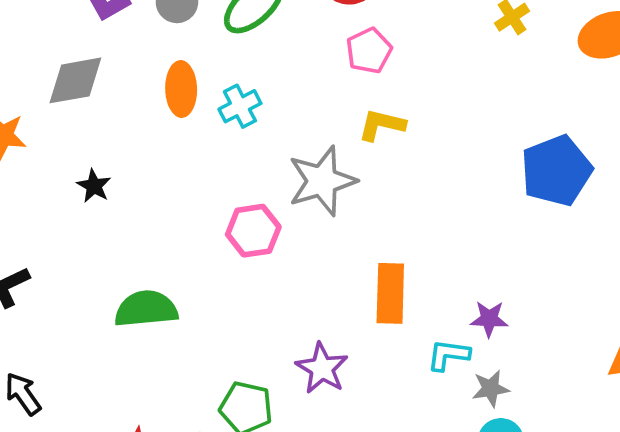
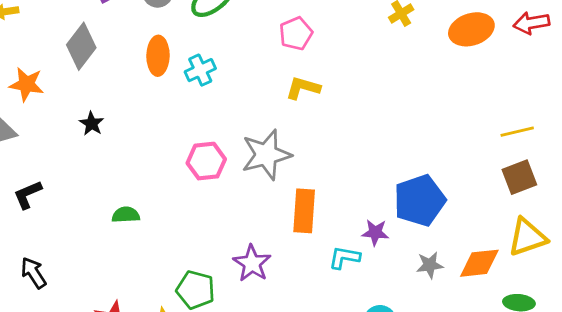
gray diamond: (75, 80) -> (81, 46), turned -45
blue pentagon: (556, 171) -> (420, 200), moved
gray star: (322, 181) -> (266, 155), moved
green semicircle: (146, 309) -> (126, 215), size x0.6
gray star: (491, 389) -> (430, 265), moved

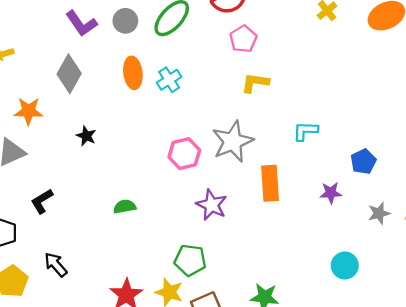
blue pentagon: (420, 200) -> (363, 162), size x0.6
cyan L-shape: (344, 257) -> (305, 131), moved
purple star: (252, 263) -> (212, 205), moved

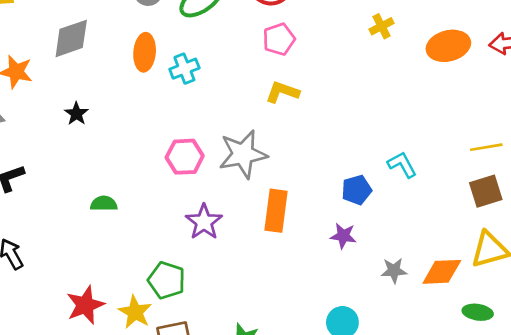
gray diamond: (69, 74) -> (71, 38), turned 30
cyan L-shape: (305, 131) -> (402, 165), moved, turned 48
blue pentagon: (363, 162) -> (357, 190), moved

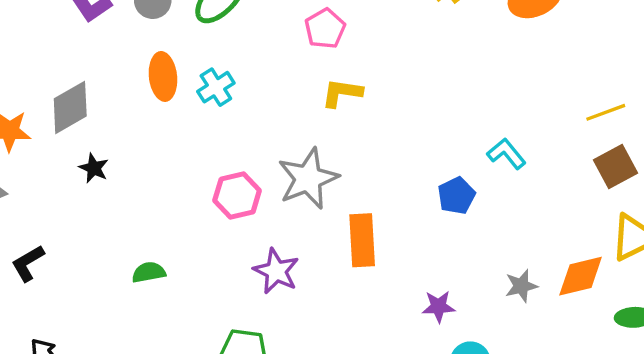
gray diamond: (71, 38) -> (70, 107), moved
purple star: (343, 236) -> (438, 307), moved

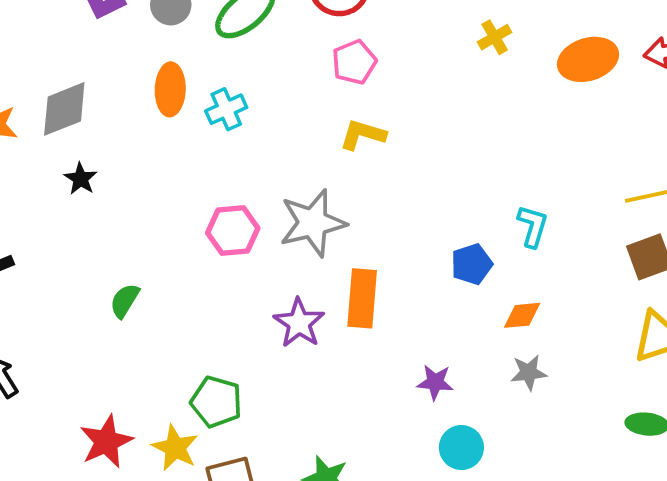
cyan L-shape: (506, 154) -> (533, 226), turned 48
purple star: (276, 271) -> (299, 323), moved
green semicircle: (149, 272) -> (125, 301), turned -56
orange diamond: (581, 276) -> (522, 315), moved, size x0.7

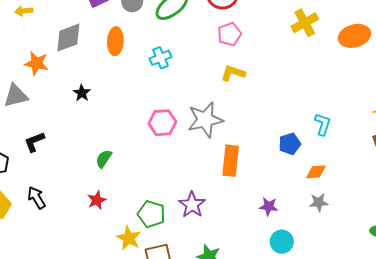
yellow cross: (495, 37) -> (305, 23), size x1.5
orange ellipse: (170, 89) -> (115, 41), moved
gray diamond: (64, 109) -> (68, 38), moved
purple star: (299, 323) -> (192, 205), moved
red star: (106, 442) -> (97, 200), moved, size x0.7

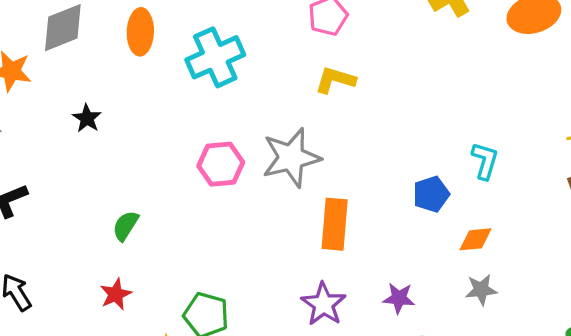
cyan cross: (160, 58) -> (215, 57), size x1.6
purple star: (192, 205) -> (324, 304), moved

